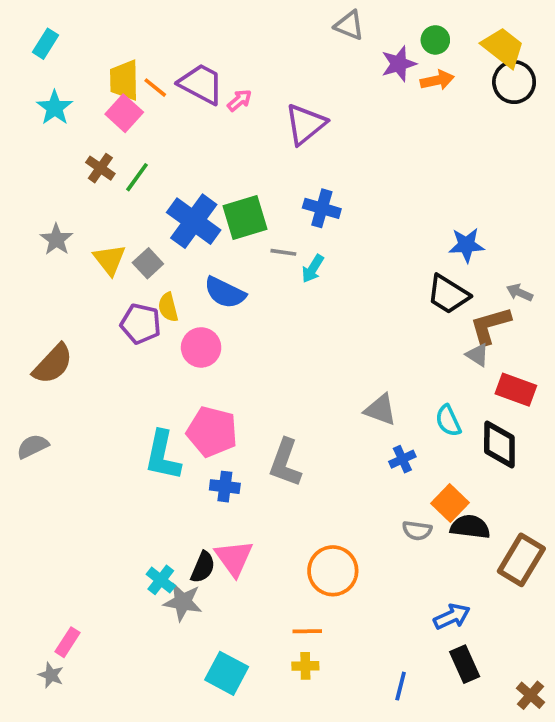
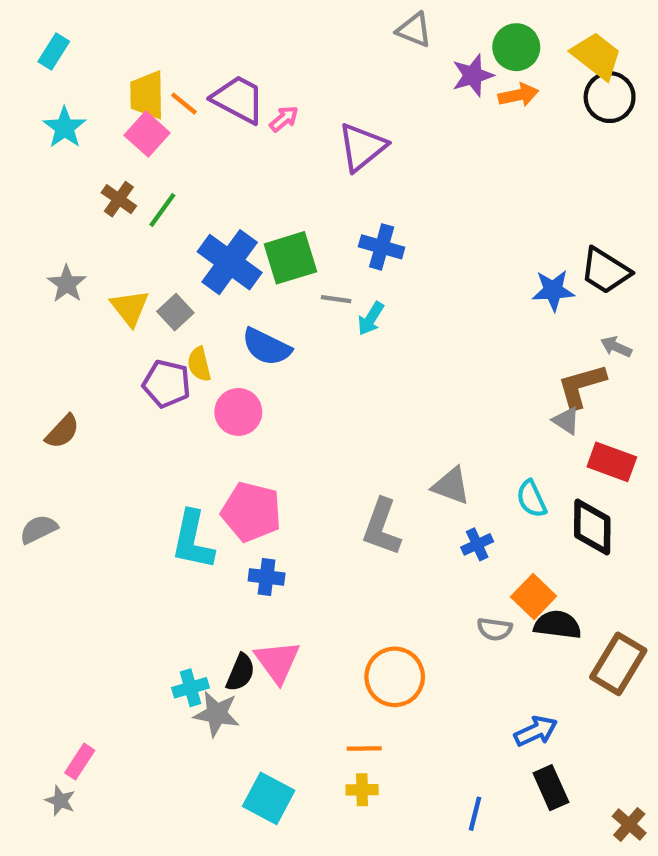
green circle: (435, 40) -> (516, 47), size x1.4
black trapezoid: (448, 294) -> (605, 271), moved
brown semicircle: (53, 364) -> (62, 431), size x0.7
gray L-shape: (285, 463) -> (382, 527), moved
cyan cross: (161, 580) -> (191, 688), turned 36

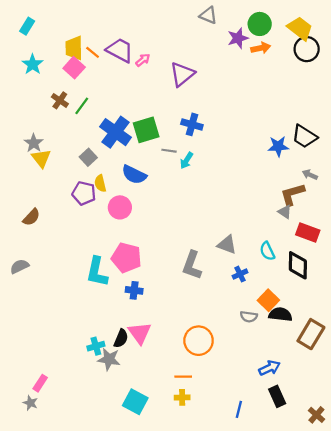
yellow triangle: (130, 308) -> (41, 158), moved

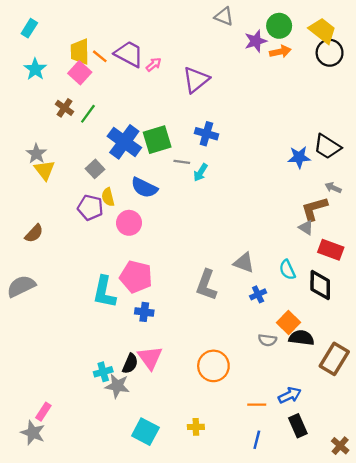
gray semicircle: (19, 266) -> (21, 286), size x1.4
orange line: (183, 377) -> (257, 405), moved
gray star: (30, 403) -> (33, 433), size x1.5

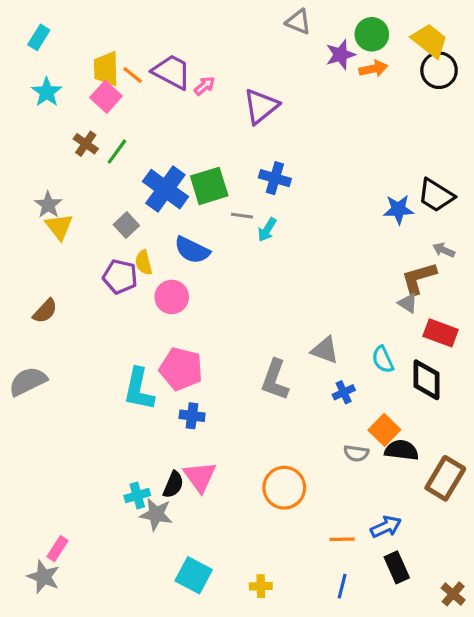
yellow cross: (196, 427) -> (261, 586), moved

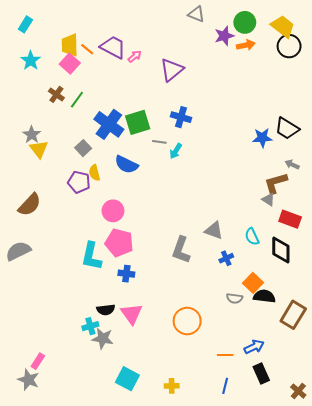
pink circle: (172, 297) -> (113, 211), moved
brown semicircle: (45, 311) -> (30, 205), size x1.4
black semicircle: (173, 485) -> (106, 310), moved, turned 60

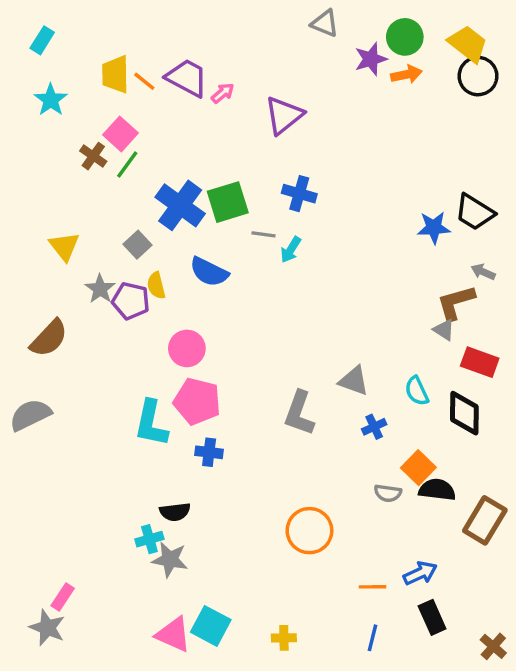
pink square: (70, 64) -> (120, 134), moved
gray star: (32, 135) -> (100, 289), moved
pink triangle: (132, 314) -> (173, 634), moved, turned -30

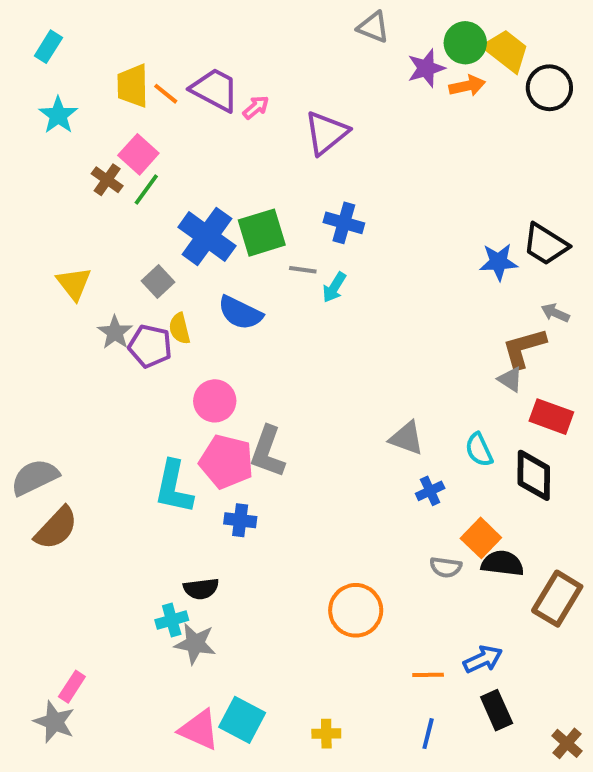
yellow trapezoid: (468, 44) -> (506, 51), moved
brown semicircle: (49, 338) -> (56, 528), moved
gray L-shape: (299, 413) -> (268, 452), moved

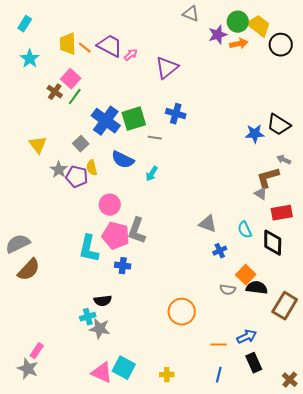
cyan arrow: (334, 287) -> (152, 174), moved
red rectangle: (551, 417) -> (282, 213), turned -30

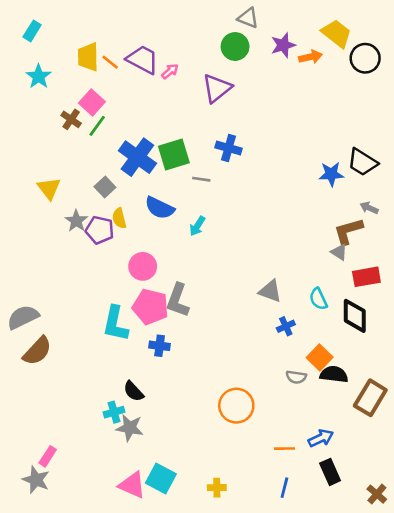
green circle: (238, 22) -> (235, 47), moved
black semicircle: (103, 301) -> (134, 391), turned 54

